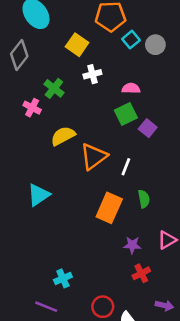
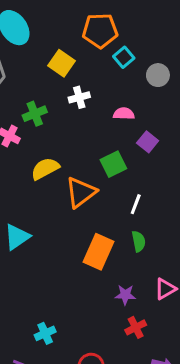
gray circle: (155, 45) -> (158, 75), moved
green cross: (54, 88) -> (35, 114), turned 30
green square: (126, 114) -> (113, 164), moved
purple square: (148, 128) -> (148, 142), moved
white line: (126, 167) -> (136, 204), moved

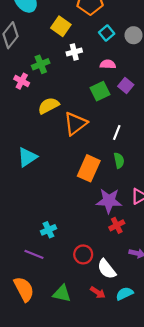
cyan square: (124, 57) -> (107, 33), moved
green square: (113, 164) -> (100, 91), moved
purple star: (125, 295) -> (109, 201), size x1.6

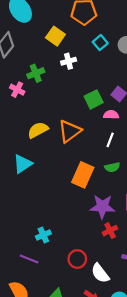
pink semicircle: (108, 64) -> (111, 115), moved
yellow semicircle: (49, 106) -> (38, 130), moved
green semicircle: (119, 160) -> (112, 167), turned 88

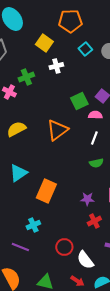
yellow semicircle: (38, 130) -> (16, 129), moved
cyan triangle: (23, 164) -> (18, 173), moved
orange rectangle: (83, 175) -> (46, 191), moved
purple star: (102, 207) -> (87, 199), size x0.6

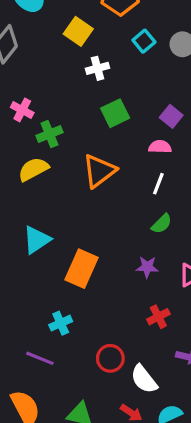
green cross: (26, 77) -> (49, 134), moved
green square: (79, 101) -> (115, 113), moved
green semicircle: (96, 163) -> (162, 224), turned -32
purple star: (87, 199) -> (147, 267), moved

